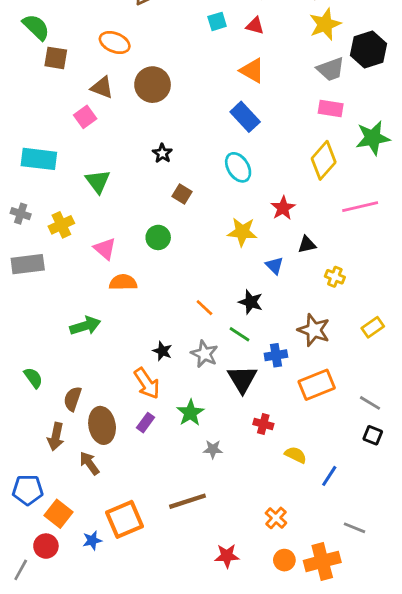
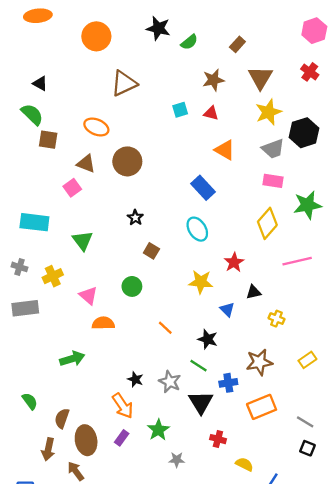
orange triangle: (252, 71) -> (225, 150), moved
orange line: (204, 308) -> (165, 328), moved
brown star: (314, 330) -> (259, 362), turned -30

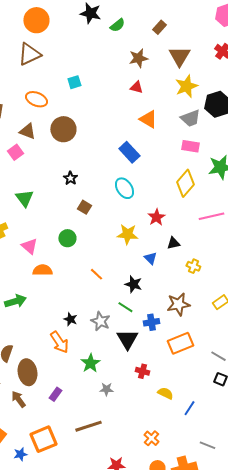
brown triangle: (124, 83) -> (29, 54), moved
cyan square: (180, 110) -> (74, 82), moved
purple rectangle: (122, 438) -> (55, 394), moved

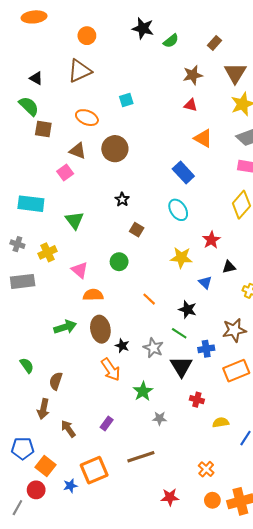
orange circle: (36, 20) -> (87, 36), size x0.7
brown ellipse: (27, 372) -> (100, 329), moved
yellow semicircle: (165, 393) -> (221, 422), turned -35

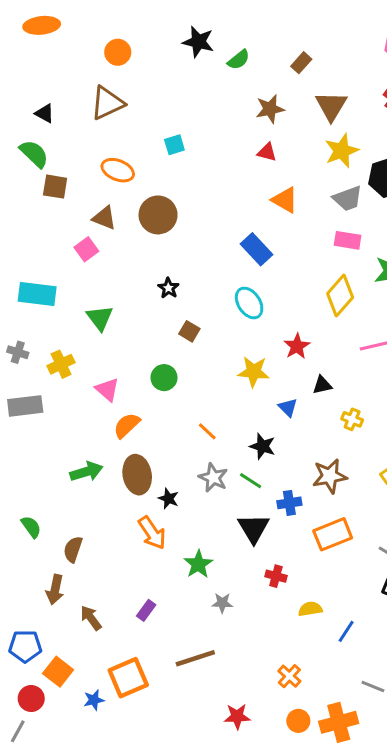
orange semicircle: (93, 295) -> (127, 425), turned -42
gray star: (153, 348) -> (213, 478), moved
red circle: (36, 490) -> (31, 698), moved

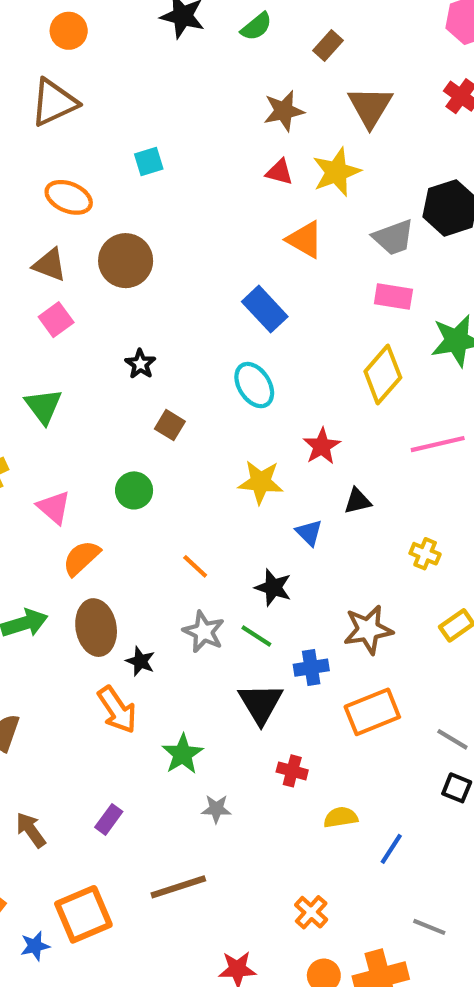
green semicircle: (239, 60) -> (256, 27), moved
yellow star: (342, 151) -> (336, 172), moved
pink square: (86, 249) -> (56, 320), moved
yellow cross: (352, 419) -> (425, 554), moved

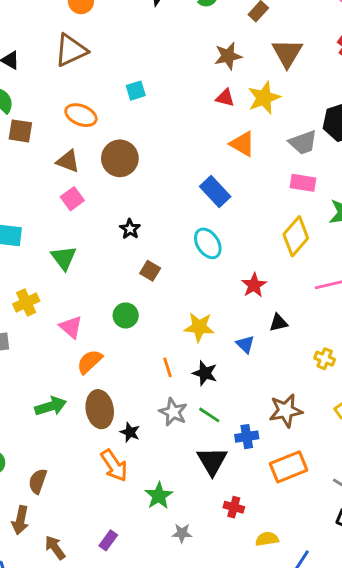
yellow star: (261, 482) -> (199, 327), moved
orange line: (195, 566) -> (167, 367), turned 30
black star: (273, 587) -> (205, 373), moved

